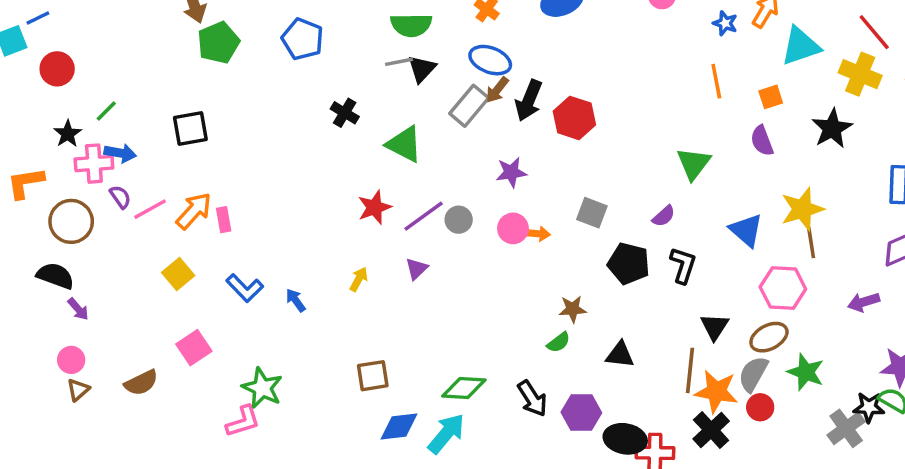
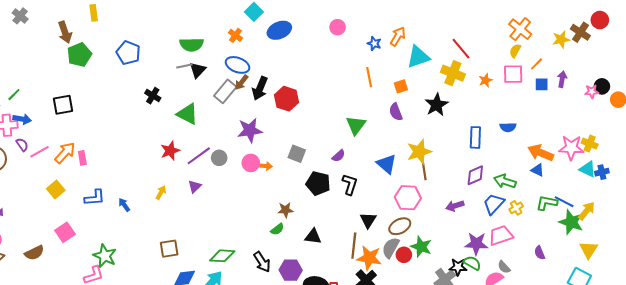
purple star: (511, 172) -> (250, 130), size x1.4
blue L-shape: (245, 288) -> (95, 198), turned -50
red circle: (760, 407) -> (404, 255), moved

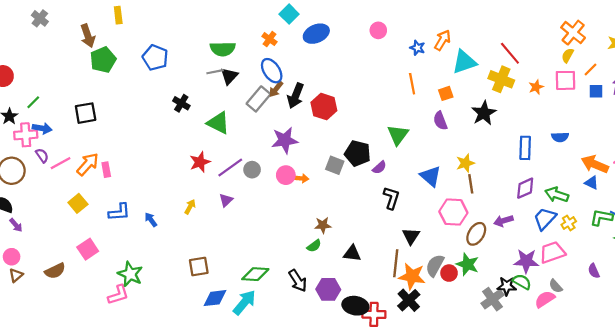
blue ellipse: (237, 65) -> (272, 71), turned 35
yellow star: (419, 152) -> (465, 163), size x0.7
black pentagon: (318, 183) -> (358, 153), moved
brown ellipse: (400, 226) -> (476, 234), moved, turned -30

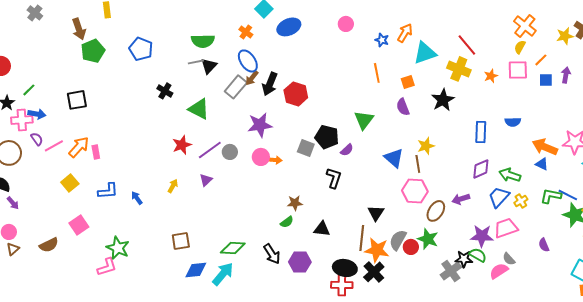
brown line: (471, 184) -> (418, 164), moved
black L-shape: (391, 198) -> (334, 178), moved
black ellipse: (355, 306) -> (345, 268), moved

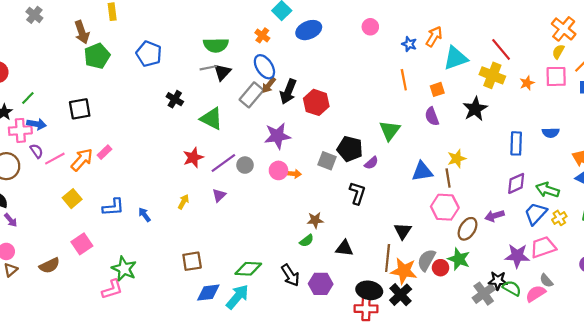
pink rectangle: (96, 152) -> (105, 152), moved, turned 56
blue triangle: (394, 158) -> (422, 172), turned -50
green semicircle: (478, 255) -> (512, 288), moved

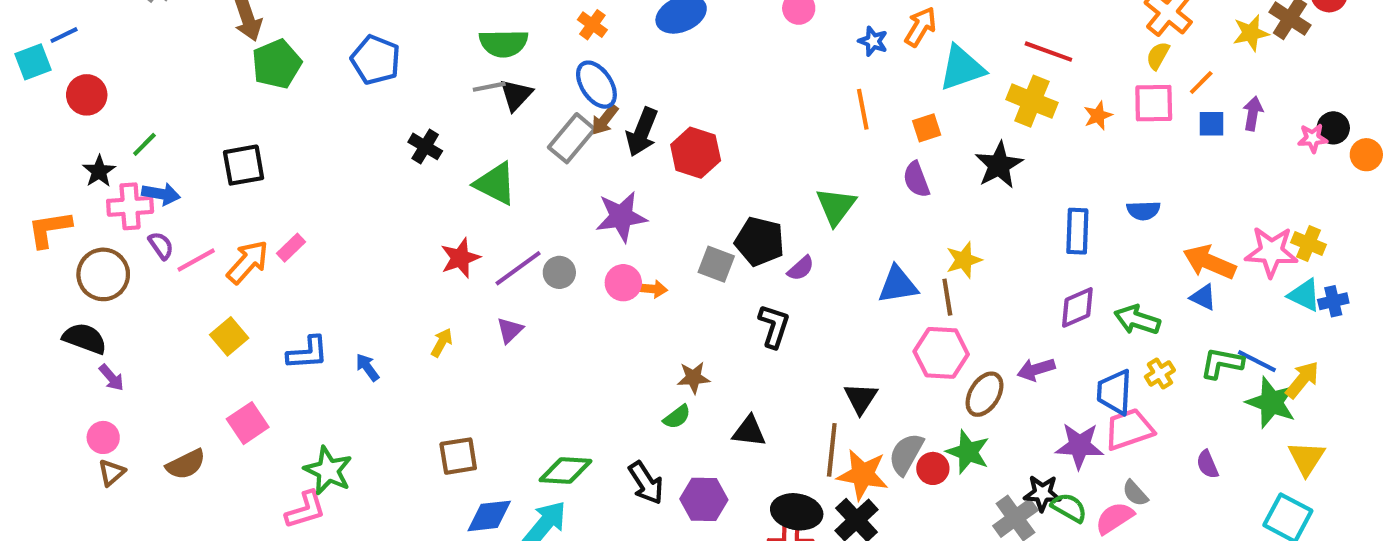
red line: (501, 49) -> (1048, 52), turned -30
blue trapezoid: (536, 214) -> (1115, 392), moved, turned -40

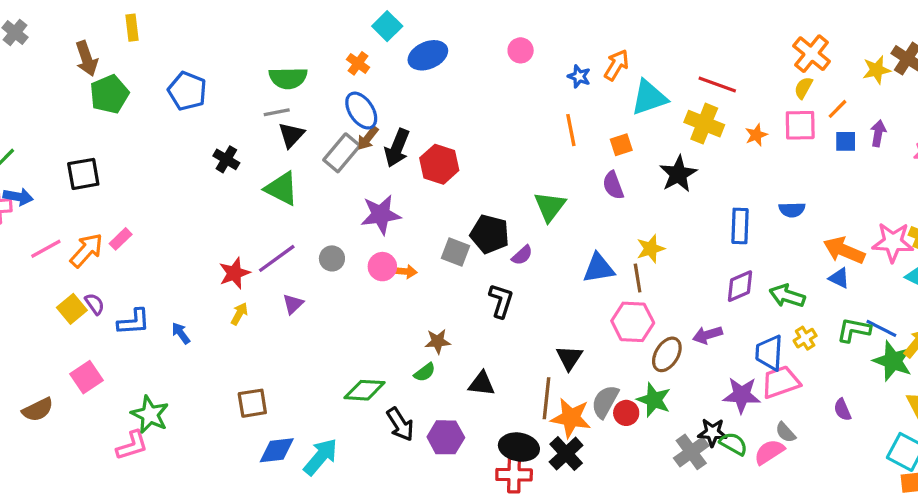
black triangle: (516, 95) -> (291, 135), moved
purple semicircle: (161, 246) -> (95, 304), moved
red star: (460, 258) -> (234, 273), moved
purple line: (518, 268) -> (277, 258), moved
green diamond: (566, 471) -> (364, 390), moved

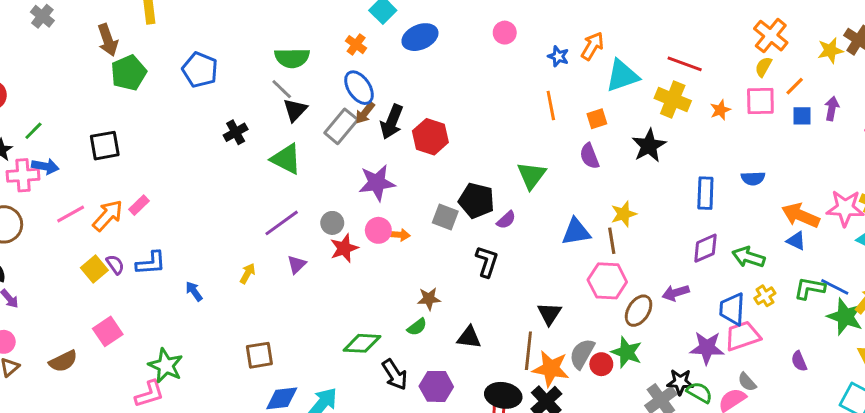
gray line: (277, 112) -> (282, 89), turned 55
black cross: (226, 159) -> (236, 132), turned 30
red star: (234, 273) -> (344, 248), moved
blue L-shape: (134, 322) -> (151, 263), moved

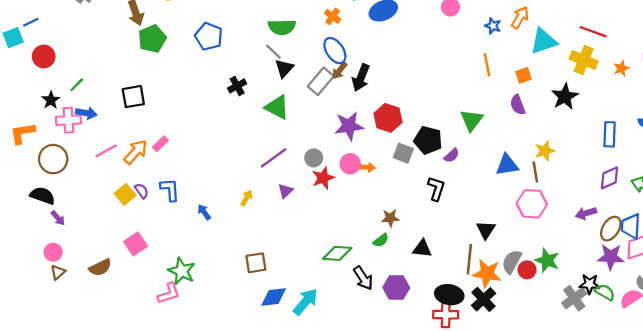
red hexagon: (430, 137) -> (388, 118), moved
blue L-shape: (151, 263) -> (170, 190), turned -90
brown ellipse: (639, 311) -> (611, 229), moved

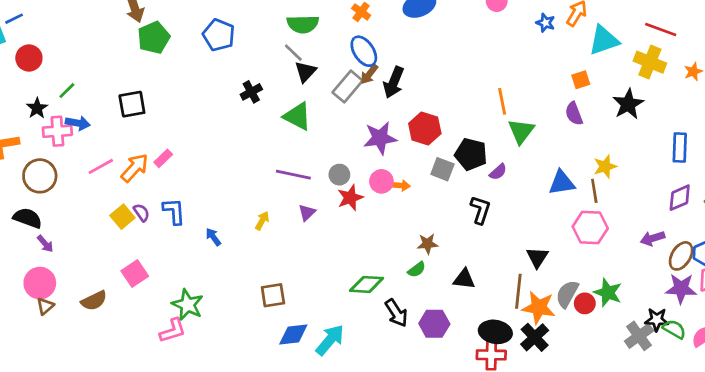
orange line: (487, 65) -> (502, 101), moved
purple line: (274, 158) -> (293, 175), turned 48
pink circle: (53, 252) -> (40, 283), size x1.5

